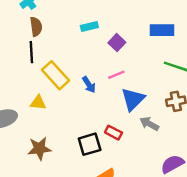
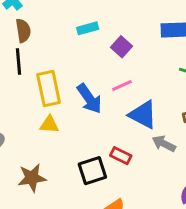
yellow rectangle: (56, 75) -> (49, 88), turned 32
blue arrow: (89, 85) -> (89, 99), size x1.5
blue triangle: (133, 99) -> (143, 115), turned -45
yellow triangle: (38, 103) -> (49, 124), moved

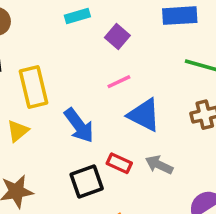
blue arrow: (89, 99) -> (79, 125), moved
yellow triangle: (49, 124) -> (18, 131), moved, turned -42
gray arrow: (164, 144) -> (159, 165), moved

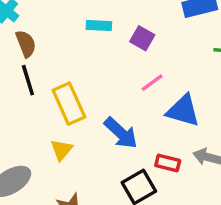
cyan rectangle: (77, 16) -> (99, 25), turned 30

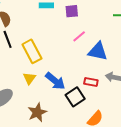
purple square: (142, 38) -> (72, 11), turned -32
blue arrow: (121, 133) -> (55, 81), moved

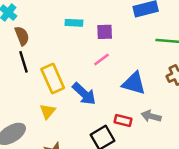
pink line: (79, 36) -> (101, 60), moved
blue arrow: (55, 81) -> (84, 94), moved

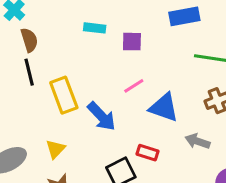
pink line: (101, 60) -> (134, 86), moved
yellow triangle: (48, 111) -> (55, 149), moved
gray arrow: (151, 116) -> (197, 141), moved

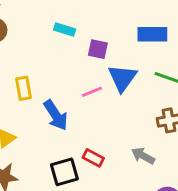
yellow rectangle: (64, 95) -> (24, 88), size x0.7
blue triangle: (164, 108) -> (122, 78), moved, turned 36

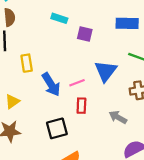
blue triangle: (122, 78) -> (106, 71), moved
pink line: (92, 92) -> (77, 83), moved
red rectangle: (93, 158) -> (81, 106), moved, turned 63

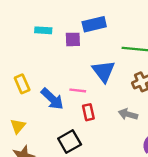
blue rectangle: (127, 23) -> (94, 24), moved
pink line: (77, 83) -> (78, 90), turned 42

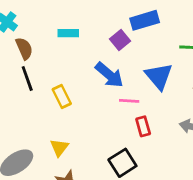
cyan rectangle: (43, 30) -> (68, 33), moved
purple square: (73, 39) -> (120, 40), turned -35
blue arrow: (52, 99) -> (109, 75), moved

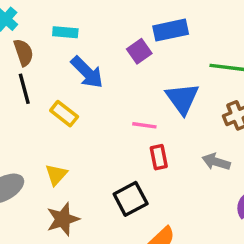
cyan rectangle: (68, 33) -> (65, 32), moved
blue arrow: (109, 75) -> (87, 72), moved
yellow rectangle: (62, 96) -> (64, 114), turned -30

